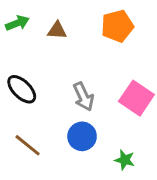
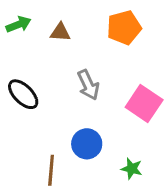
gray arrow: (84, 97) -> (88, 85), moved
brown line: (28, 145) -> (51, 170), moved, turned 56

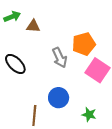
orange pentagon: (124, 28) -> (84, 44), moved
brown triangle: (60, 32) -> (33, 26), moved

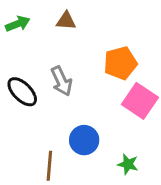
brown triangle: (33, 26) -> (66, 21), moved
gray arrow: (60, 58) -> (61, 81), moved

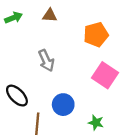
orange pentagon: (120, 63) -> (96, 35), moved
black ellipse: (22, 92) -> (17, 96), moved

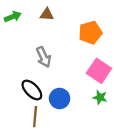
black ellipse: (17, 96) -> (32, 90), moved
green star: (96, 123) -> (100, 97), moved

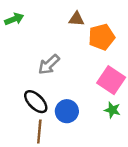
brown triangle: (47, 14) -> (76, 19), moved
gray arrow: (44, 57) -> (49, 65), turned 72

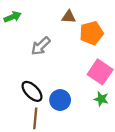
gray arrow: (49, 65) -> (41, 46), moved

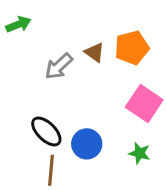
brown triangle: (69, 17) -> (94, 52), moved, turned 32
green star: (101, 99) -> (140, 153), moved

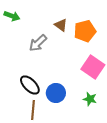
green arrow: (18, 24) -> (12, 16), turned 42
brown triangle: (94, 52) -> (61, 25), moved

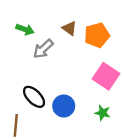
green arrow: (12, 16) -> (25, 29), moved
brown line: (33, 110) -> (16, 125), moved

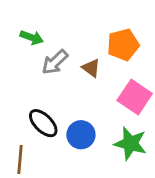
brown triangle: (69, 28) -> (91, 68), moved
green star: (103, 113) -> (130, 143), size x1.6

